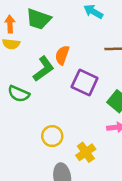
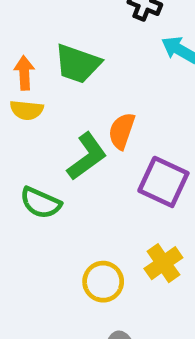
yellow cross: (86, 152) -> (163, 263), moved

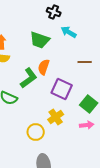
green trapezoid: (78, 64) -> (40, 40), moved
yellow cross: (163, 263) -> (56, 117), moved

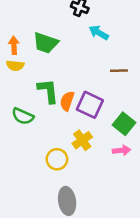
green trapezoid: (40, 40) -> (46, 43), moved
orange semicircle: (44, 67) -> (67, 101), moved
green L-shape: (29, 78) -> (48, 91), turned -60

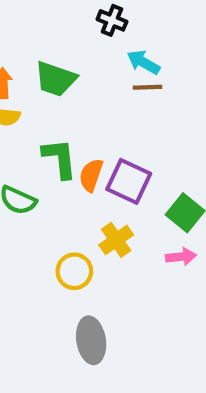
brown line: (119, 71) -> (148, 87), moved

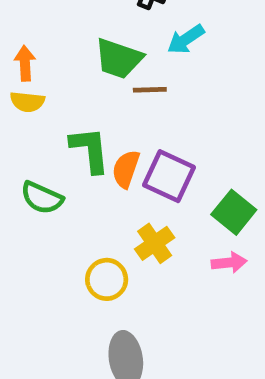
cyan arrow: (143, 62) -> (186, 39), turned -64
green trapezoid: (56, 79) -> (119, 59), moved
brown line: (148, 87) -> (150, 90), moved

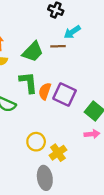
green trapezoid: (119, 59) -> (33, 52), moved, turned -65
brown line: (150, 90) -> (58, 46), moved
yellow cross: (155, 243) -> (58, 153), moved

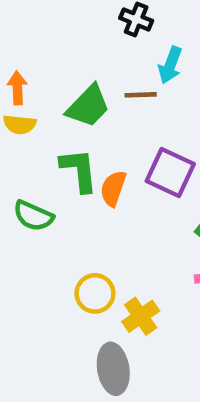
cyan arrow: (72, 32) -> (170, 65), turned -35
purple square: (65, 95) -> (170, 172), moved

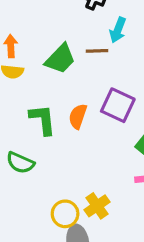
green L-shape: (79, 170) -> (43, 120), moved
green semicircle: (33, 216) -> (20, 163), moved
yellow circle: (95, 293) -> (65, 214), moved

